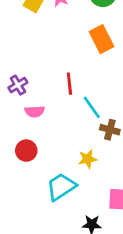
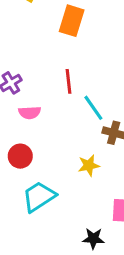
orange rectangle: (102, 39) -> (72, 21), moved, turned 44
cyan trapezoid: (61, 187) -> (39, 197), moved

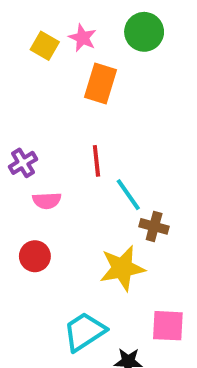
yellow star: (89, 165) -> (122, 268), size x1.6
cyan trapezoid: (39, 197) -> (85, 332), moved

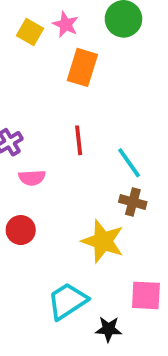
cyan line: (128, 195) -> (129, 163), moved
yellow star: (122, 268) -> (103, 241), turned 30

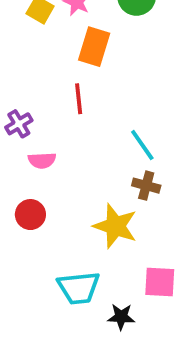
red line: (79, 140) -> (79, 99), moved
cyan trapezoid: (67, 301) -> (79, 288), turned -153

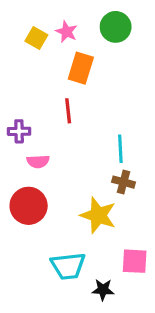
purple cross: (19, 124) -> (19, 131), turned 30
cyan line: (142, 145) -> (120, 149), turned 32
red circle: (30, 215) -> (29, 206), size x1.5

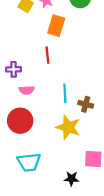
cyan line: (120, 149) -> (65, 93), moved
cyan trapezoid: (68, 266) -> (29, 162), moved

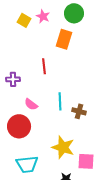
orange rectangle: (56, 26) -> (64, 39), moved
pink semicircle: (27, 90) -> (31, 104), moved, turned 40
yellow star: (68, 127) -> (63, 147), moved

